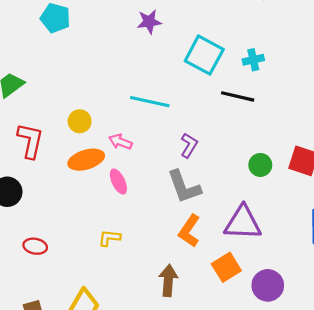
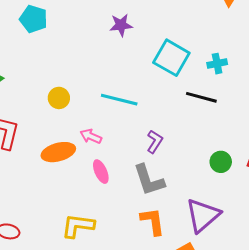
yellow circle: (80, 121) -> (59, 98), moved
pink ellipse: (118, 182) -> (101, 172), moved
purple triangle: (243, 223) -> (203, 215), turned -45
orange L-shape: (189, 231) -> (153, 221), turned 136
yellow L-shape: (109, 238) -> (78, 226), size x1.6

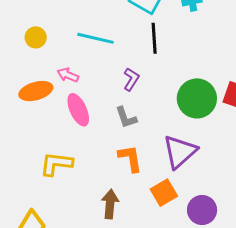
black line: (201, 97) -> (154, 38), moved, turned 72
green circle: (221, 162) -> (197, 98), size x1.8
pink ellipse: (101, 172) -> (78, 110), size x1.4
gray L-shape: (149, 180) -> (126, 118), size x0.7

